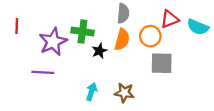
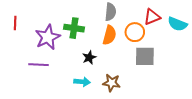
black star: (99, 51) -> (89, 57), moved
cyan arrow: (91, 92) -> (82, 82), turned 77

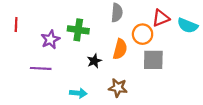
orange semicircle: (109, 35) -> (120, 49), moved
purple star: (48, 37) -> (50, 39), size x0.7
cyan arrow: (82, 82) -> (78, 93), moved

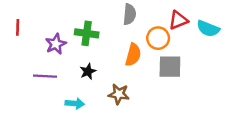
black star: (94, 61) -> (88, 71), moved
brown star: (118, 88) -> (119, 94), moved
cyan arrow: (78, 93) -> (75, 104), moved

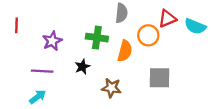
green cross: (87, 33) -> (97, 38), moved
gray square: (170, 67) -> (159, 78), moved
cyan arrow: (75, 104) -> (38, 97), moved, turned -42

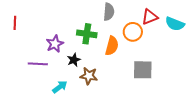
purple star: (52, 41) -> (55, 44), moved
brown star: (111, 88) -> (89, 76), moved
cyan arrow: (38, 97) -> (60, 87), moved

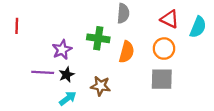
red triangle: (150, 17) -> (170, 19), turned 48
cyan semicircle: (175, 24) -> (198, 27), turned -90
orange circle: (133, 32) -> (164, 49), moved
black star: (74, 60) -> (67, 75), moved

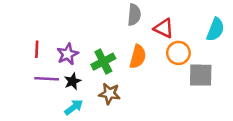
red triangle: (170, 19) -> (164, 28), moved
red line: (17, 26) -> (37, 49), moved
green cross: (98, 38) -> (103, 62), moved, turned -35
gray square: (162, 79) -> (201, 75), moved

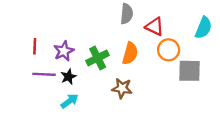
brown star: (109, 94) -> (122, 88), moved

